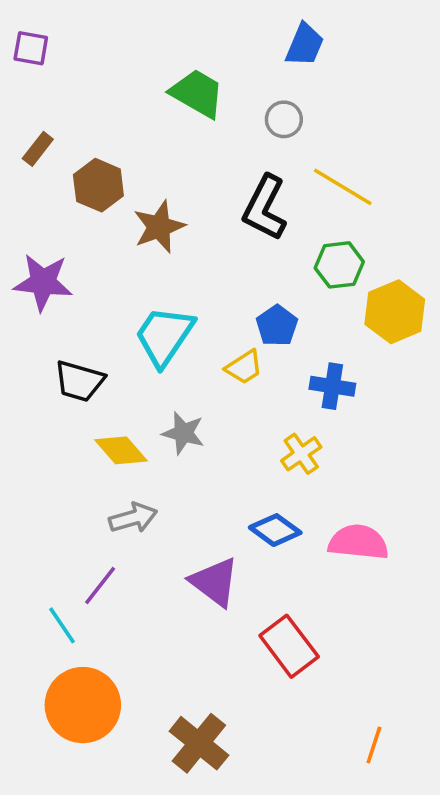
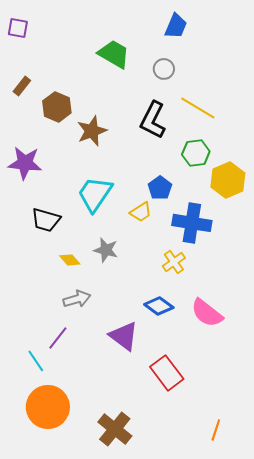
blue cross: (332, 386) -> (192, 223), size x1.5
yellow diamond: (121, 450) -> (70, 260), size x0.7
pink semicircle: (358, 542) -> (207, 313), turned -148

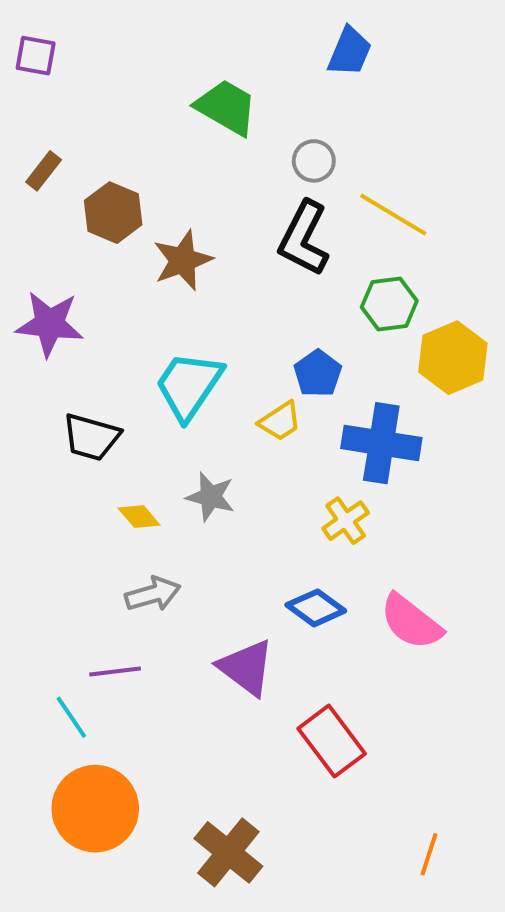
gray circle: (164, 69) -> (314, 161), moved
purple line: (58, 338) -> (115, 672), turned 45

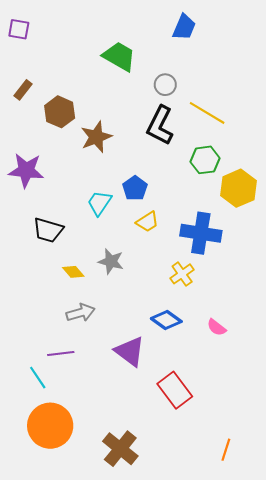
blue pentagon: (318, 374) -> (135, 188), moved
cyan trapezoid: (189, 385) -> (99, 203), size x0.7
pink semicircle: (411, 622) -> (217, 327), size x0.6

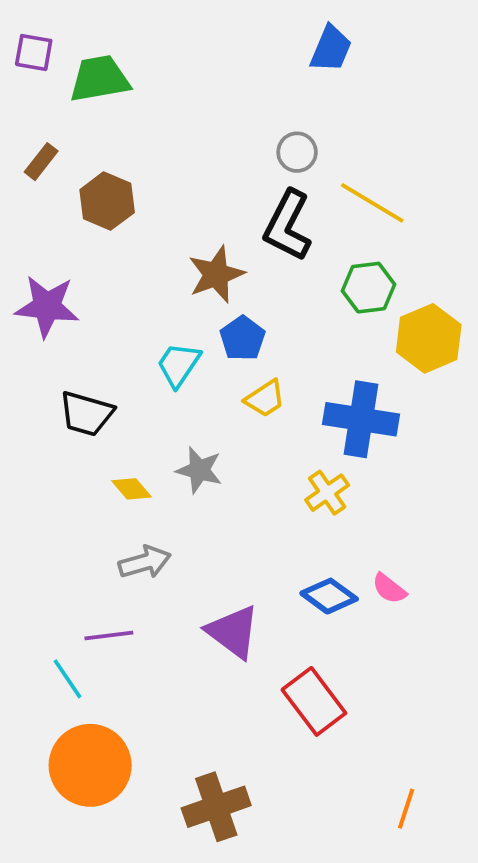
green trapezoid: (119, 56) -> (100, 79), moved, turned -40
brown star: (96, 137) -> (216, 274), moved
blue diamond: (166, 320) -> (329, 596), moved
brown cross: (120, 449) -> (216, 807), turned 32

